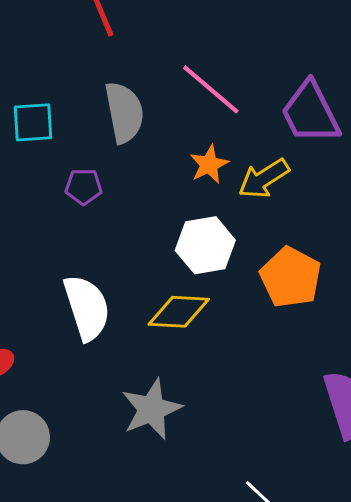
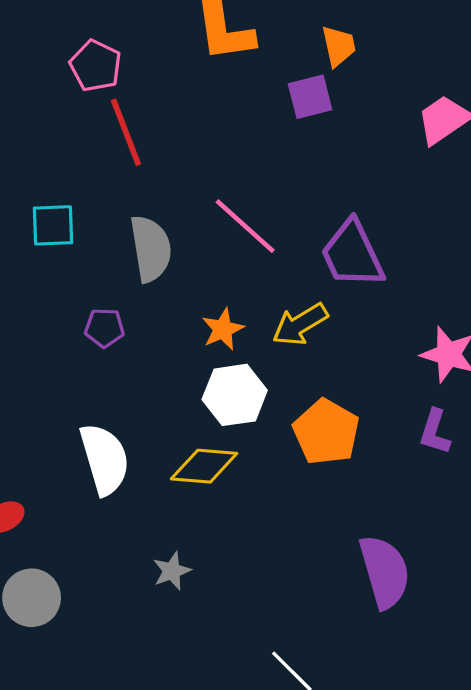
cyan square: (33, 122) -> (53, 225), moved
orange star: (209, 164) -> (223, 329), moved
gray star: (152, 409) -> (172, 571), size x0.6

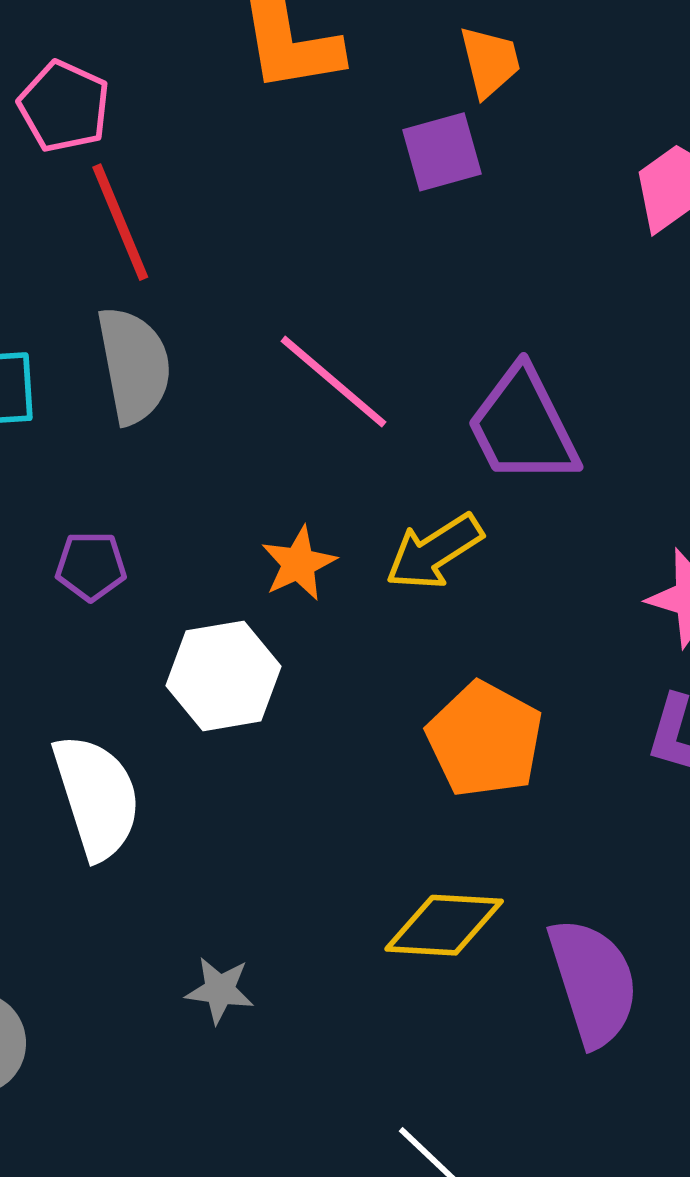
gray semicircle: (151, 249) -> (134, 365), moved
white hexagon: (235, 395) -> (223, 676), moved
yellow diamond: (204, 466) -> (444, 925), moved
gray star: (172, 571) -> (220, 990), turned 30

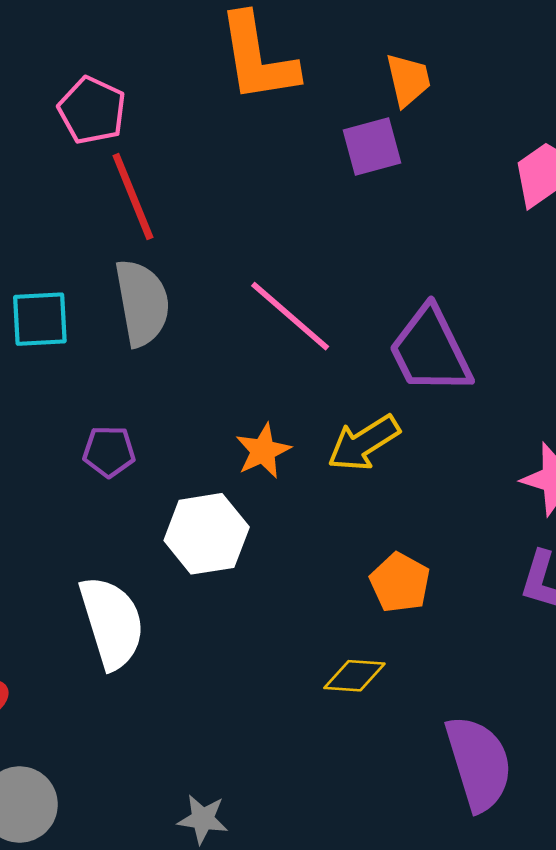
orange pentagon: (485, 740) -> (400, 583), size x0.7
yellow diamond: (444, 925) -> (354, 676), moved, size x0.7
gray star: (220, 990) -> (203, 819), moved

